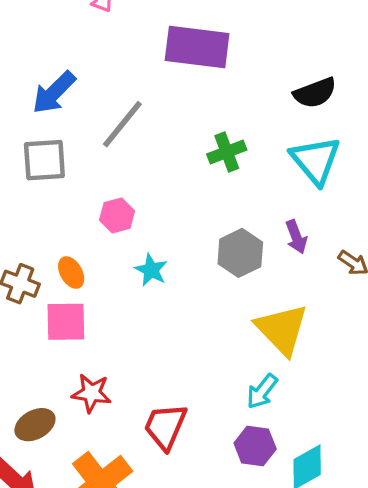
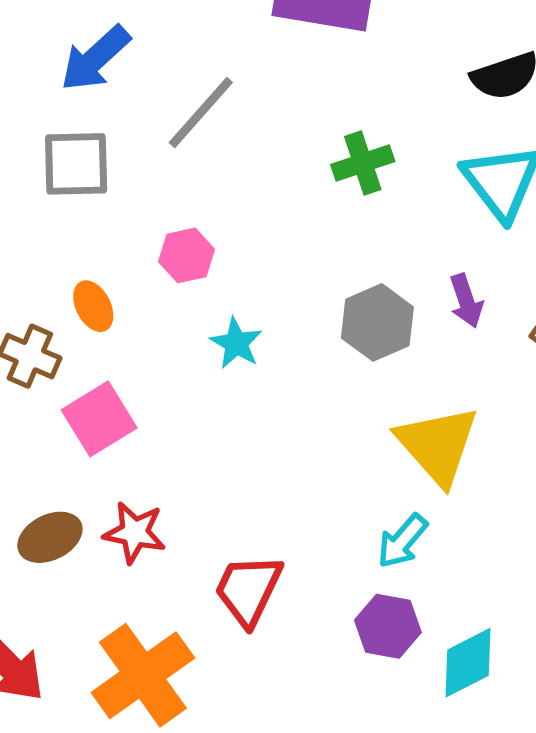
orange ellipse: (71, 273) -> (93, 306), moved
pink square: (66, 322) -> (99, 419), turned -33
brown ellipse: (35, 425) -> (50, 537), moved

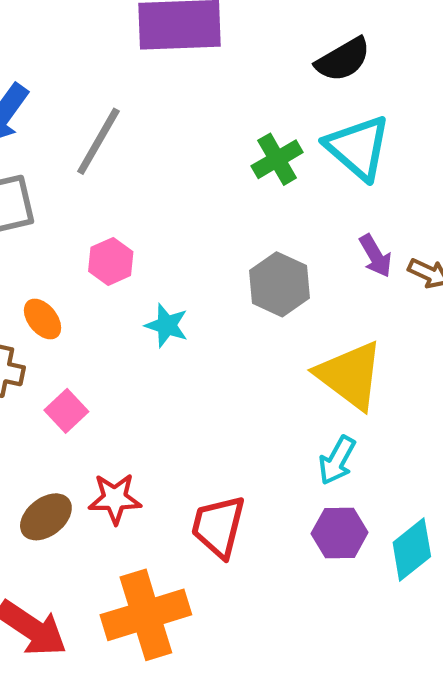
green cross: (363, 163) -> (277, 159), moved
purple arrow: (466, 301) -> (375, 256), moved
pink square: (99, 419) -> (66, 411), size x0.7
orange cross: (143, 675) -> (146, 615), turned 30

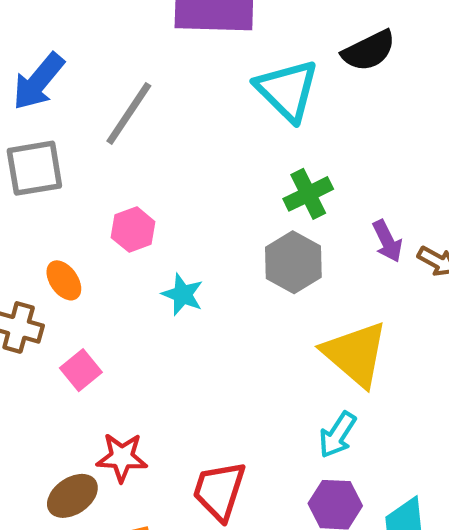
cyan triangle: (358, 148) -> (287, 90), moved
green cross: (277, 159) -> (308, 194), moved
brown ellipse: (46, 517) -> (72, 496), moved

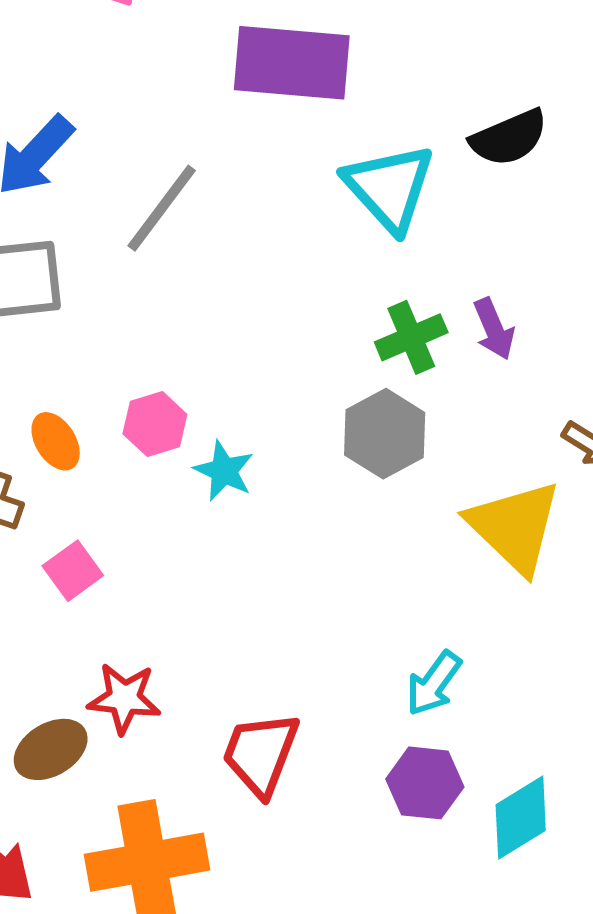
pink hexagon: (133, 230) -> (155, 424), moved
purple arrow: (387, 241) -> (494, 329), moved
yellow triangle: (355, 354) -> (514, 527), moved

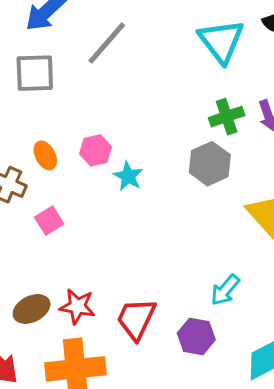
red star: (124, 698) -> (77, 306), moved
purple hexagon: (425, 783) -> (196, 336), moved

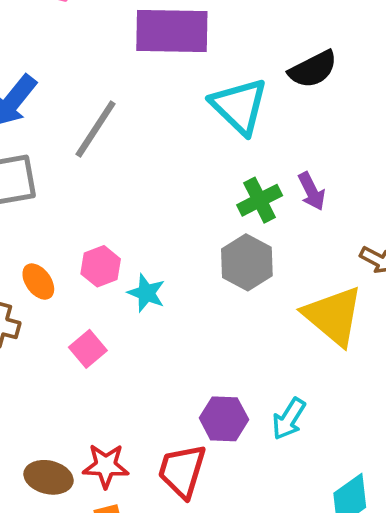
pink square: (49, 221) -> (88, 349), moved
brown ellipse: (32, 309) -> (49, 477), turned 48
purple hexagon: (196, 336) -> (224, 419), moved

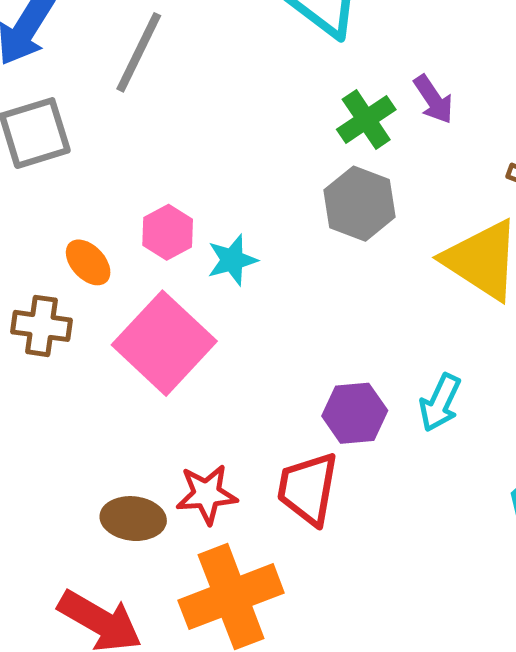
cyan star: (146, 293) -> (232, 260), turned -30
pink square: (88, 349) -> (164, 343), size x2.0

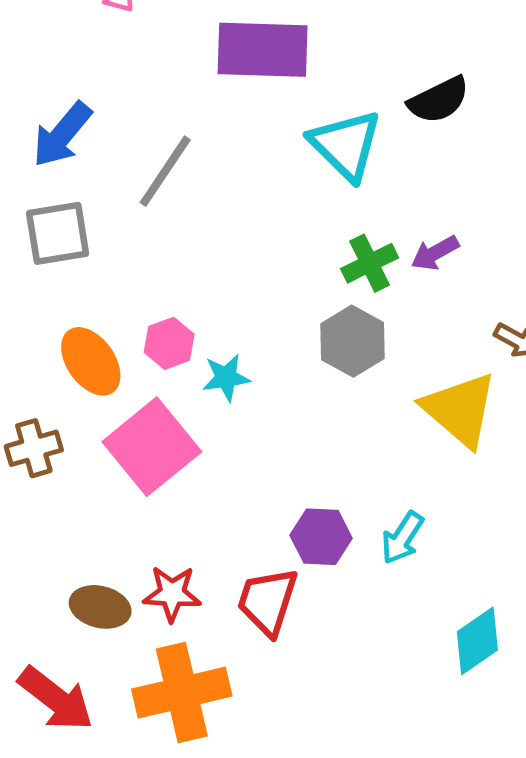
purple arrow: (433, 99) -> (435, 253), turned 87
orange ellipse: (88, 262) -> (91, 361), size x1.5
brown cross: (42, 326) -> (34, 448), moved, turned -32

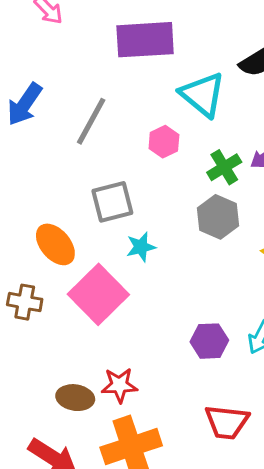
gray square: (58, 233) -> (112, 202), moved
pink hexagon: (169, 343) -> (164, 142), moved
brown cross: (34, 448) -> (25, 302), turned 32
red trapezoid: (268, 601) -> (227, 422), moved, turned -96

